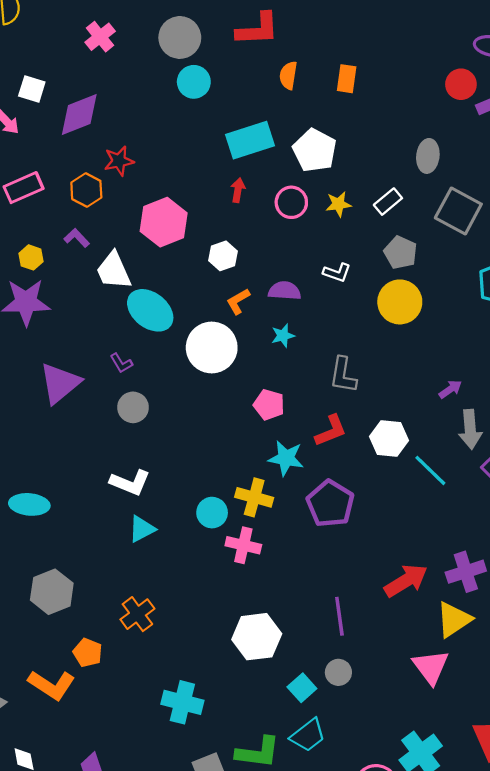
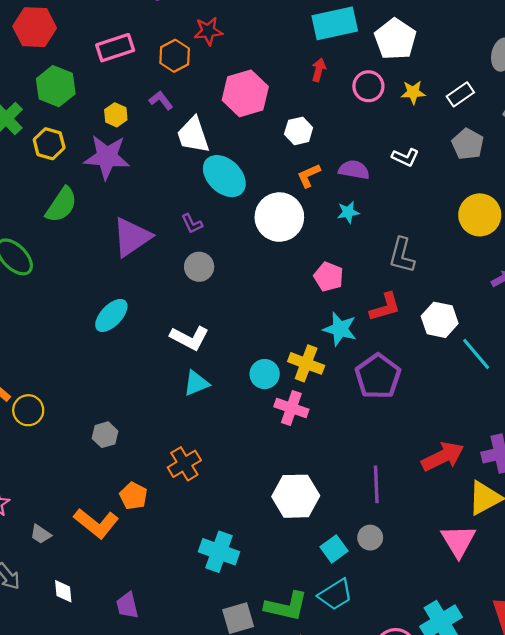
yellow circle: (400, 302) -> (480, 215), moved
cyan ellipse: (29, 504) -> (111, 315), moved, turned -57
gray hexagon: (52, 592) -> (105, 435), size x0.6

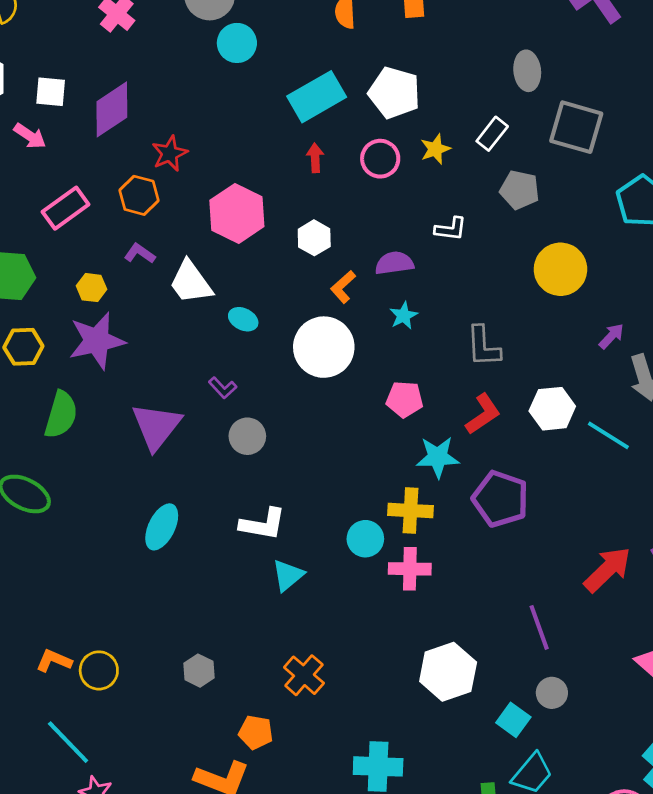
cyan ellipse: (224, 176) -> (243, 319), size x0.5

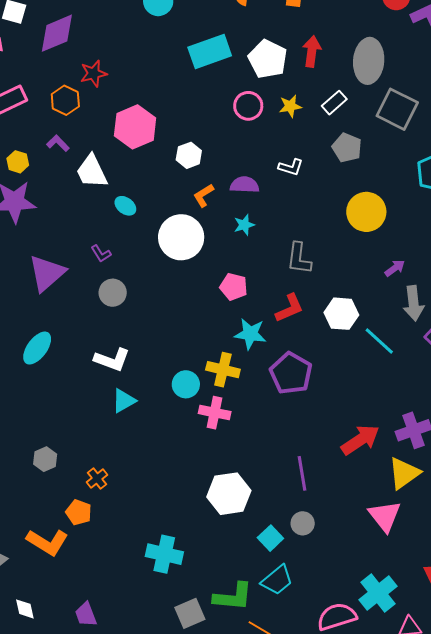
gray ellipse: (527, 71) -> (369, 61), size x1.5
red arrow: (315, 158) -> (312, 51), moved, size x1.4
orange cross: (304, 675) -> (97, 479), moved, size x0.7

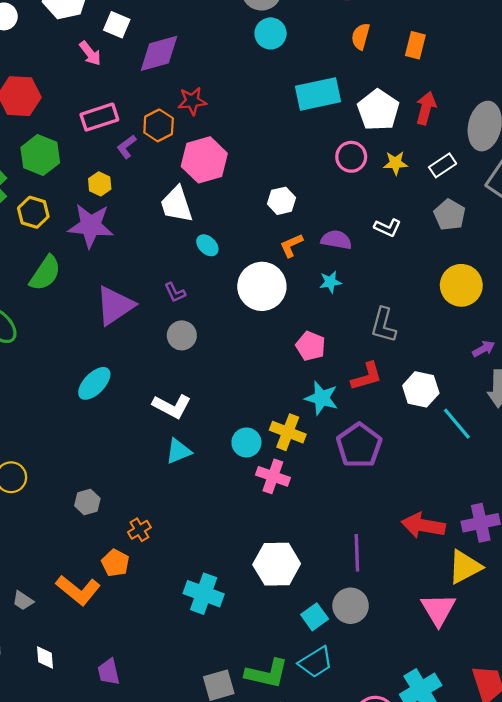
pink hexagon: (135, 127) -> (204, 160), moved
purple L-shape: (58, 143) -> (126, 147), moved, turned -90
red arrow: (360, 440) -> (423, 525), turned -144
gray circle: (303, 523) -> (351, 606), size x1.4
cyan cross: (164, 554) -> (204, 594), moved

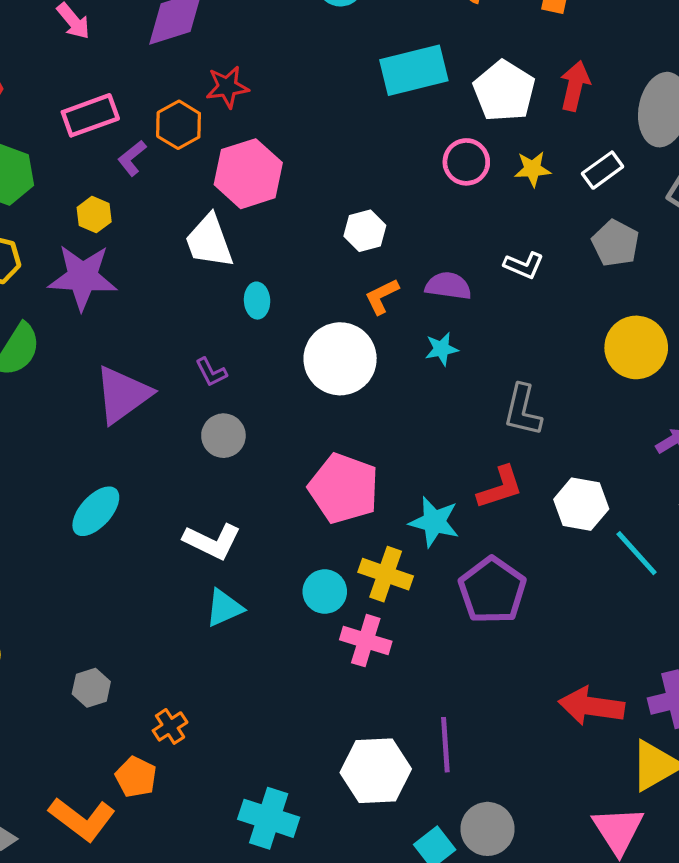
cyan ellipse: (207, 245) -> (257, 301), turned 45
pink pentagon: (311, 346) -> (344, 488), moved, size x1.6
purple line: (357, 553) -> (445, 745), moved

